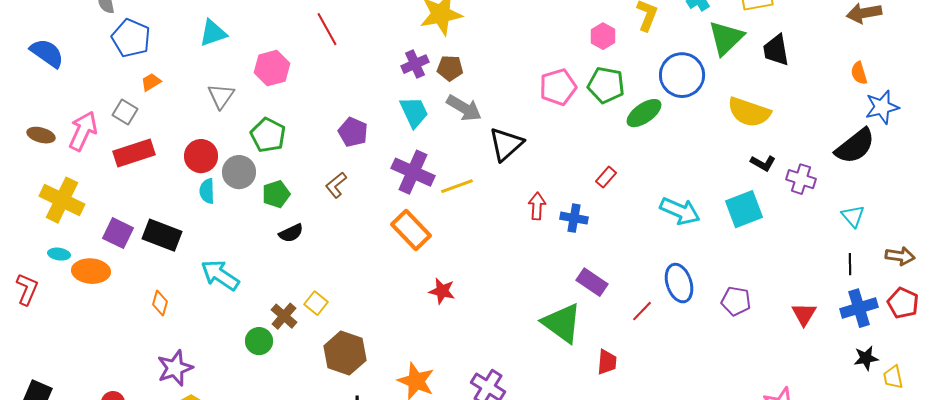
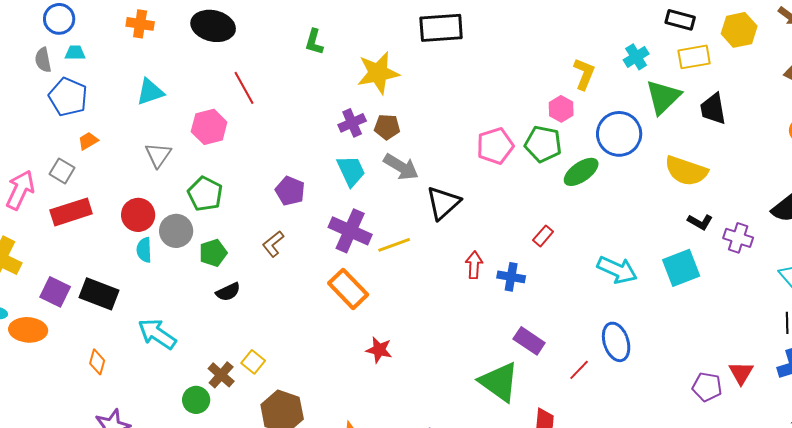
red line: (327, 29) -> (244, 88), moved
pink hexagon: (603, 36) -> (561, 109), moved
purple pentagon: (736, 301) -> (707, 387), moved

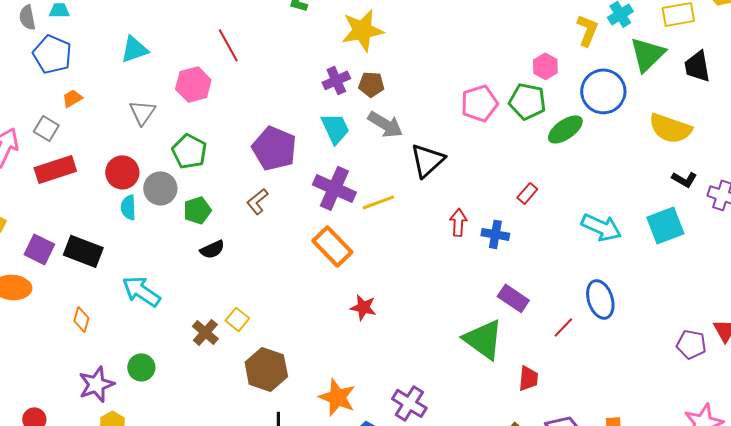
yellow L-shape: (584, 74) -> (587, 30), moved
purple pentagon: (290, 191) -> (274, 148), size x1.5
green circle: (196, 400) -> (141, 367), moved

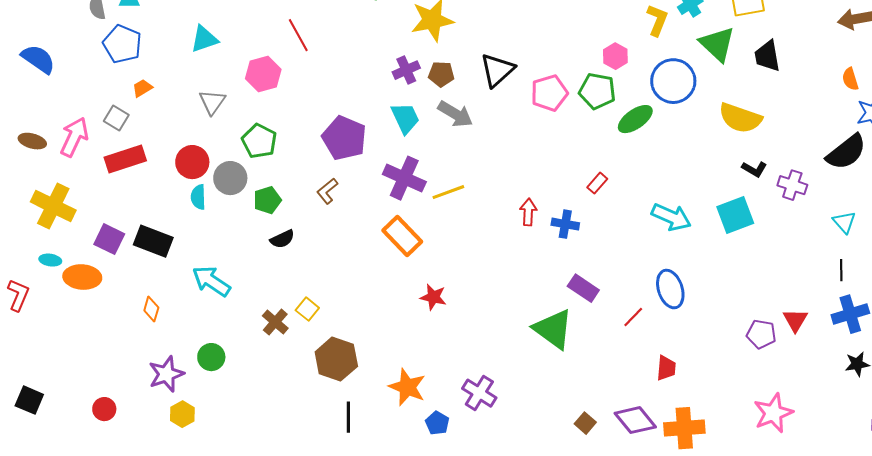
green triangle: (647, 54) -> (717, 44), turned -33
black triangle: (427, 160) -> (497, 70), moved
red trapezoid: (528, 378) -> (666, 368), moved

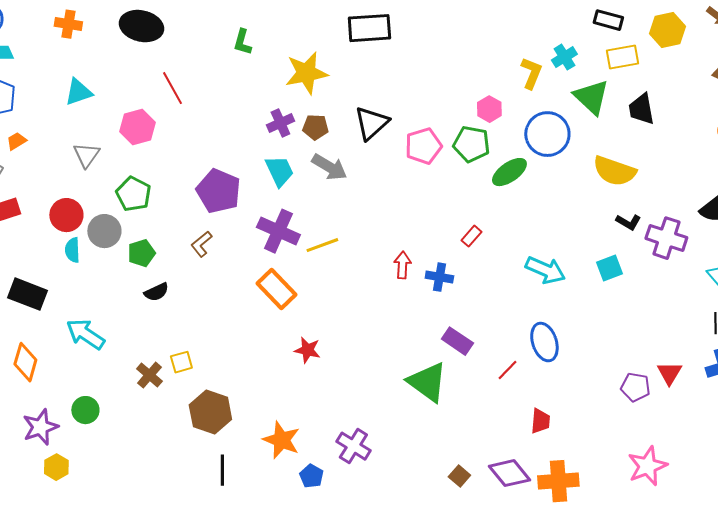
purple cross: (792, 185) -> (666, 238), size x1.4
cyan square: (735, 215) -> (609, 268), size x0.7
orange diamond: (151, 309) -> (25, 362), size x1.5
yellow square: (307, 309) -> (181, 362), turned 35

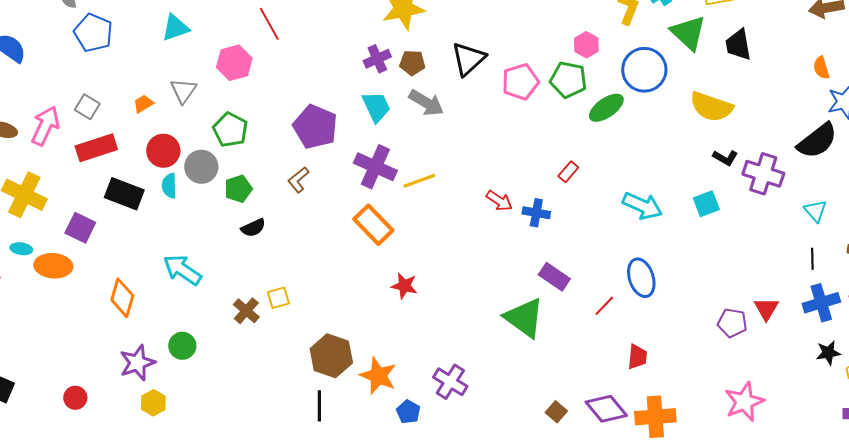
orange trapezoid: (16, 141) -> (143, 104), moved
red arrow: (402, 265) -> (499, 201), turned 120
black rectangle: (27, 294) -> (124, 194), moved
brown hexagon: (210, 412) -> (331, 356), moved

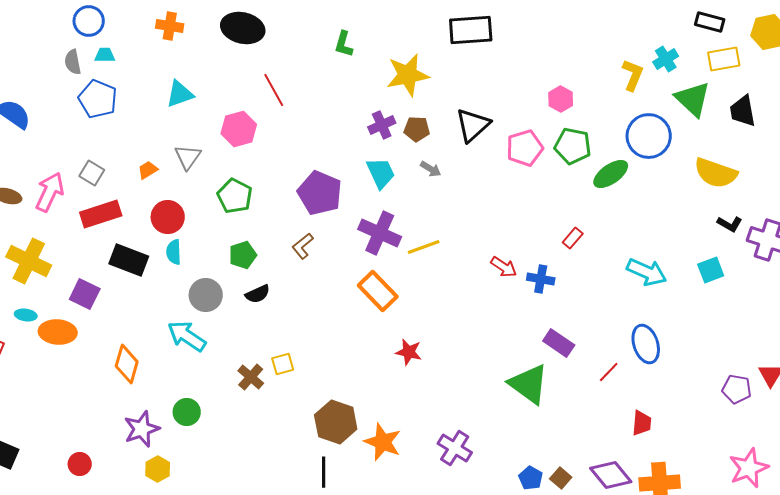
pink hexagon: (586, 45) -> (561, 99), moved
gray arrow: (426, 103) -> (431, 169), size x0.6
gray circle: (201, 167) -> (206, 295), moved
blue pentagon: (408, 412) -> (531, 478), moved

